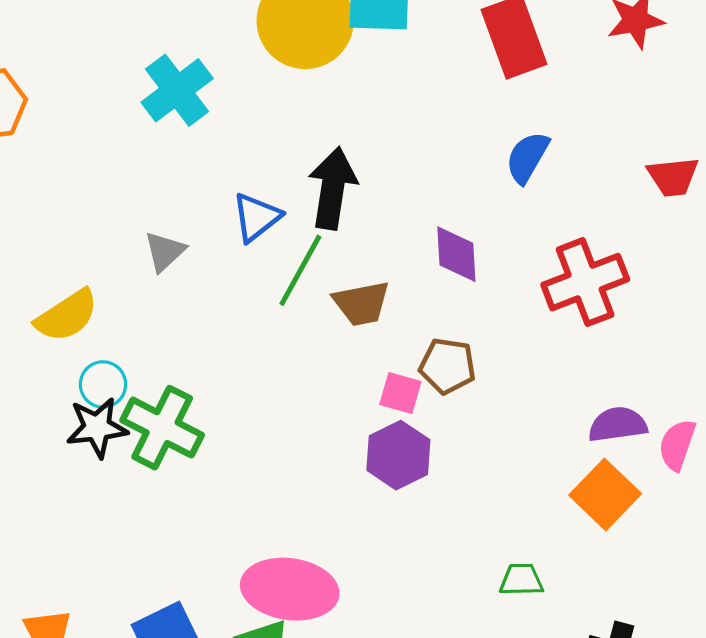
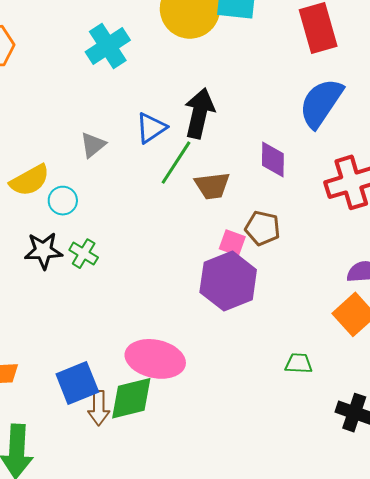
blue semicircle: (527, 157) -> (321, 103), size x1.6
cyan circle: (103, 384) -> (63, 201), moved
green cross: (162, 428) -> (84, 254), size x0.6
purple hexagon: (398, 455) -> (228, 281), size x1.4

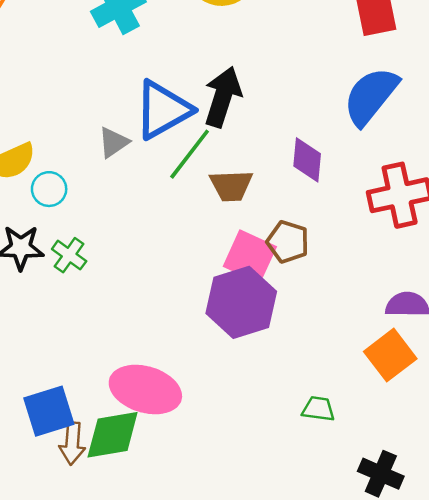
blue triangle: (151, 128) -> (163, 110), size x1.6
gray triangle: (93, 145) -> (113, 142), moved
pink square: (232, 243) -> (250, 257), size x1.6

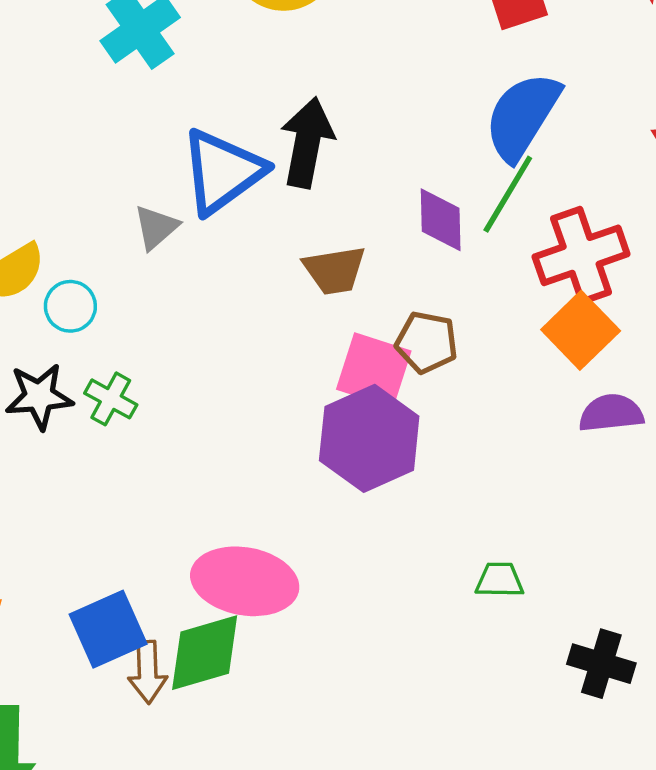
green line: (190, 154) -> (508, 194), moved
orange square: (390, 355) -> (581, 330), moved

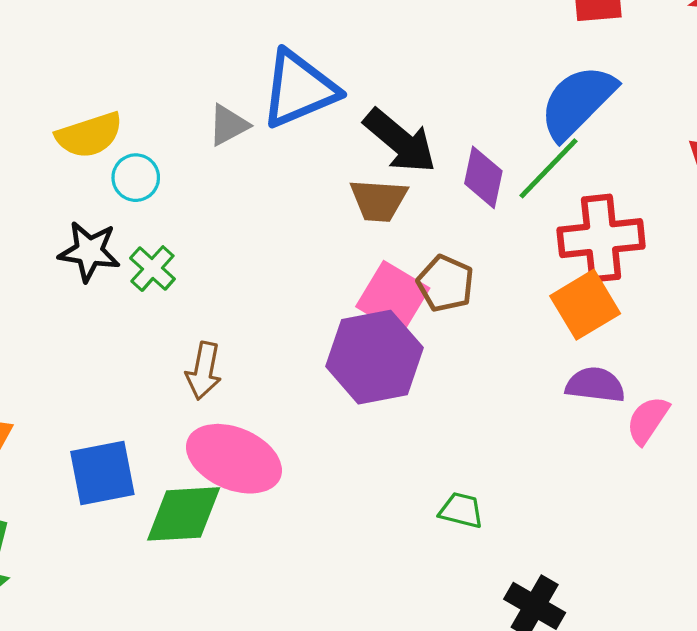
black arrow: (307, 143) -> (400, 141), moved, turned 106
brown arrow: (148, 672) -> (204, 371), moved

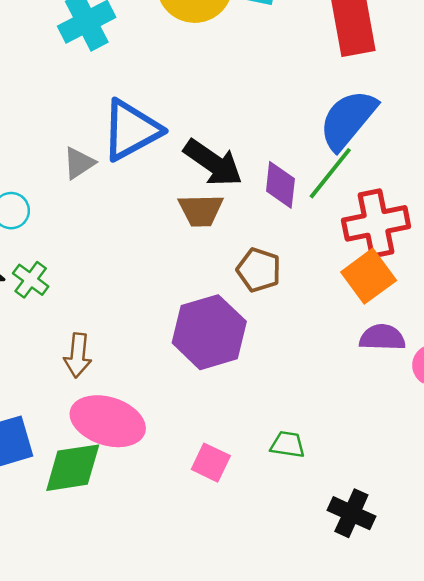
pink square: (393, 297) -> (211, 463), moved, size x0.7

